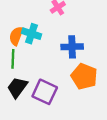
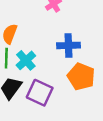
cyan cross: (32, 34) -> (26, 60), moved, turned 30

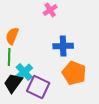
cyan cross: (26, 60) -> (24, 72), moved

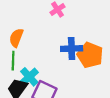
orange pentagon: (74, 73) -> (90, 55), moved

